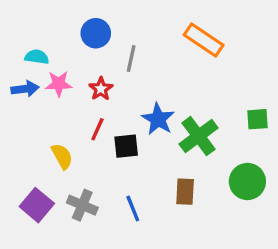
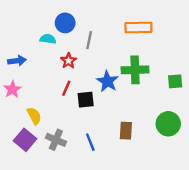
orange rectangle: (204, 40) -> (138, 28), turned -35
cyan semicircle: (37, 57) -> (48, 39), moved
pink star: (59, 84) -> (12, 89), moved, turned -30
green cross: (199, 136) -> (135, 70), moved, turned 35
yellow semicircle: (62, 156) -> (34, 116), moved

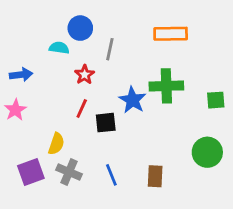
yellow semicircle: (34, 116) -> (56, 144), moved, turned 48
brown rectangle: (126, 131) -> (155, 176), moved
purple square: (25, 140) -> (31, 172), turned 30

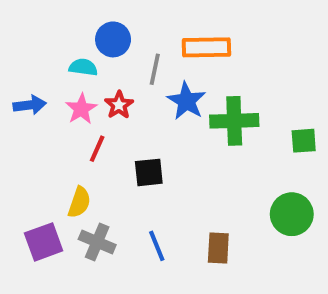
orange rectangle: (171, 34) -> (206, 47), moved
blue star: (133, 100) -> (187, 101), moved
red line: (82, 108) -> (97, 149), moved
pink star: (15, 110) -> (81, 109), moved

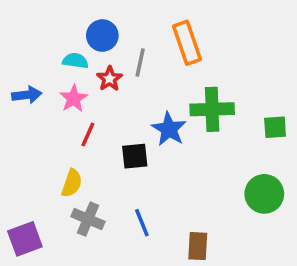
orange rectangle: (206, 47) -> (187, 43), turned 72
blue star: (187, 101) -> (169, 129), moved
red star: (119, 105) -> (110, 79), moved
purple square: (44, 242) -> (25, 239), moved
brown rectangle: (218, 248) -> (198, 246), moved

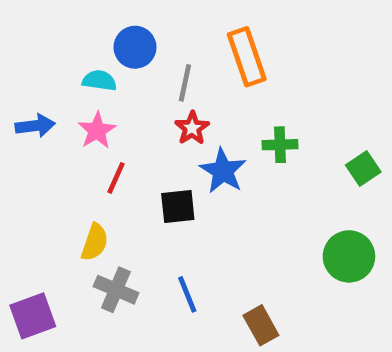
red star: (110, 79) -> (192, 128), moved
green cross: (212, 109) -> (280, 145), size x0.6
green square: (275, 127) -> (363, 168), turned -30
brown rectangle: (198, 246) -> (261, 325), turned -32

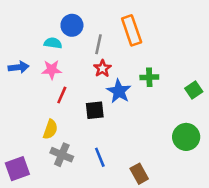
pink star: (97, 130) -> (52, 70), turned 30

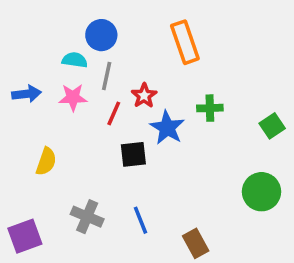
gray line: (99, 44) -> (107, 76), moved
red line: (62, 95) -> (114, 113), moved
yellow semicircle: (50, 129) -> (46, 161), moved

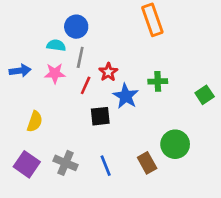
orange rectangle: (185, 42) -> (152, 20), moved
green circle: (261, 192) -> (175, 144), moved
purple square: (25, 236) -> (27, 164), moved, turned -35
brown rectangle: (196, 243) -> (147, 163), moved

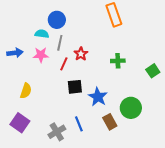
blue star: (126, 96) -> (98, 97), moved
gray cross: (66, 163) -> (57, 132), moved, turned 36

